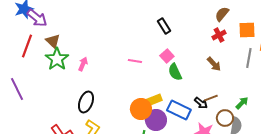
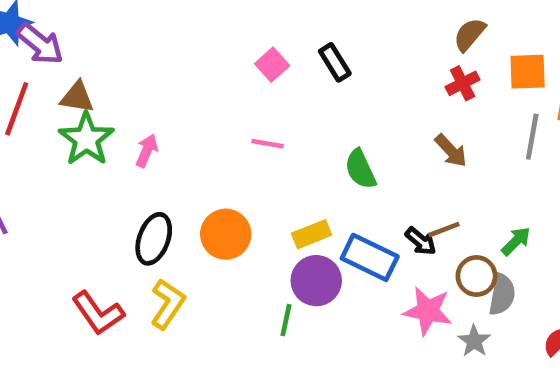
brown triangle: (53, 41) -> (77, 97), turned -35
pink square: (167, 56) -> (272, 65), moved
orange circle: (141, 109) -> (226, 234), moved

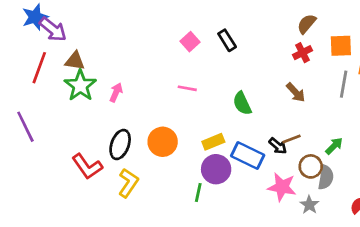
red L-shape: (98, 313) -> (87, 166), moved

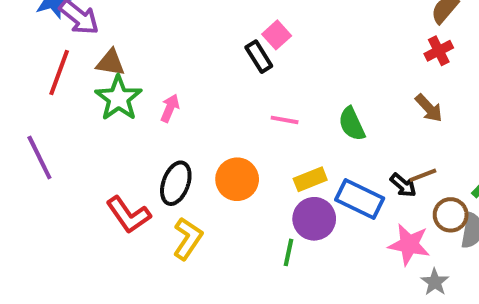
black rectangle: (227, 40) -> (259, 57), moved
pink line: (187, 88) -> (285, 120), moved
gray star: (309, 205) -> (435, 282), moved

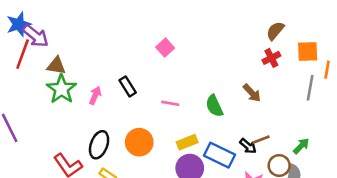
black rectangle: (259, 57) -> (128, 86), moved
red line: (59, 72) -> (23, 54), moved
brown arrow: (429, 108) -> (252, 93), moved

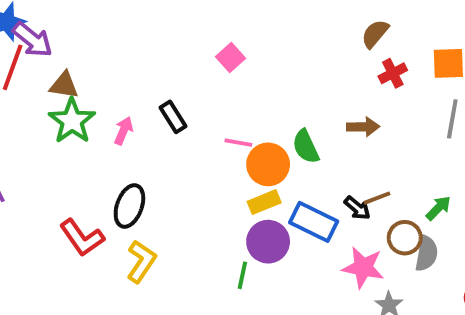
brown semicircle: (275, 31) -> (375, 34), moved
brown arrow: (252, 93) -> (363, 127), turned -48
orange circle: (139, 142) -> (268, 164), moved

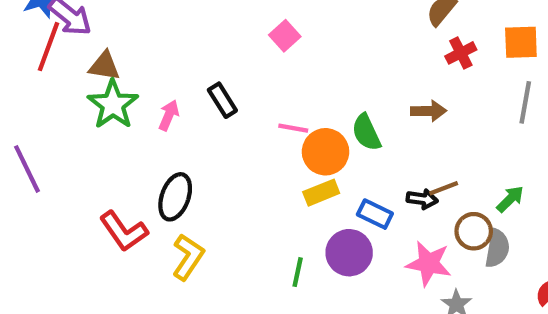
black arrow: (357, 208) -> (422, 199), turned -32
blue rectangle: (314, 222) -> (375, 214), size x0.7
purple circle: (268, 242) -> (349, 253), moved

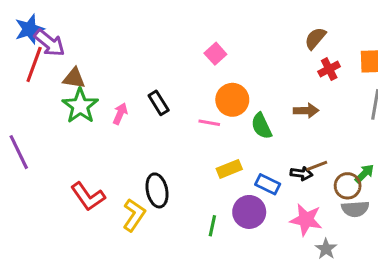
pink square: (285, 36) -> (215, 54), moved
orange circle: (325, 152) -> (232, 100), moved
black ellipse: (175, 197) -> (157, 190), moved, turned -32
brown circle: (474, 231) -> (348, 186), moved
gray semicircle: (497, 248) -> (355, 209), turned 76

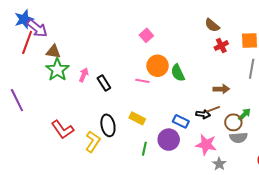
brown semicircle: (315, 38) -> (212, 25), turned -91
black rectangle: (159, 103) -> (104, 83), moved
brown arrow: (306, 111) -> (221, 89), moved
green semicircle: (261, 126) -> (178, 73), moved
yellow rectangle: (229, 169) -> (137, 118), moved, turned 49

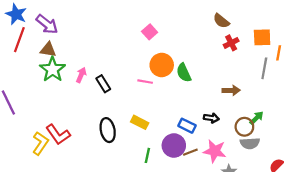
blue star: (24, 19) -> (16, 14), turned -30
purple arrow: (37, 28) -> (47, 24), moved
brown line: (213, 109) -> (190, 152), moved
yellow L-shape: (93, 142) -> (40, 143), moved

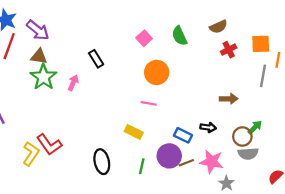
brown semicircle: (221, 21) -> (218, 27), turned -63
green semicircle: (184, 73) -> (180, 36), moved
pink line: (145, 82) -> (149, 103), moved
black rectangle: (103, 84) -> (96, 59), moved
black ellipse: (108, 130) -> (102, 162), moved

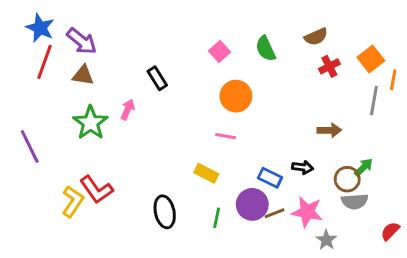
orange square: (261, 44) -> (371, 59), turned -36
green star: (43, 77) -> (91, 123), moved

